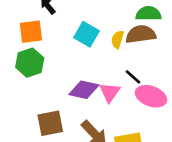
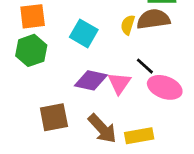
cyan square: (86, 34) -> (84, 33), moved

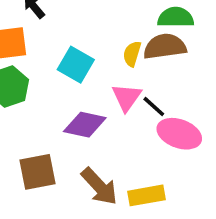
pink triangle: (119, 83) -> (127, 97), moved

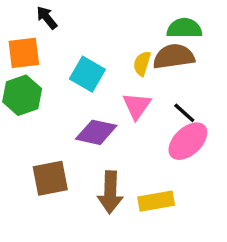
black line: (154, 106) -> (184, 113), moved
pink ellipse: (179, 134) -> (188, 141), turned -63
brown arrow: (99, 186) -> (110, 192), turned 45

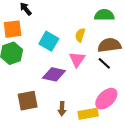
brown semicircle: (174, 56) -> (109, 45), moved
pink ellipse: (188, 141) -> (106, 99), moved
brown arrow: (110, 192) -> (62, 109), size x0.6

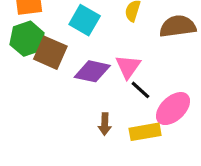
pink triangle: (77, 59) -> (128, 67), moved
black line: (104, 63) -> (140, 90), moved
brown square: (28, 101) -> (50, 53), moved, turned 35

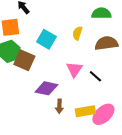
purple diamond: (92, 71) -> (46, 88), moved
black line: (140, 90) -> (95, 76), moved
pink ellipse: (173, 109) -> (103, 114), moved

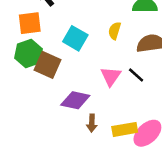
black line: (95, 76) -> (136, 75), moved

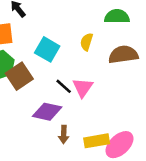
brown square: (47, 65) -> (19, 76), turned 32
black line: (136, 75) -> (64, 86), moved

